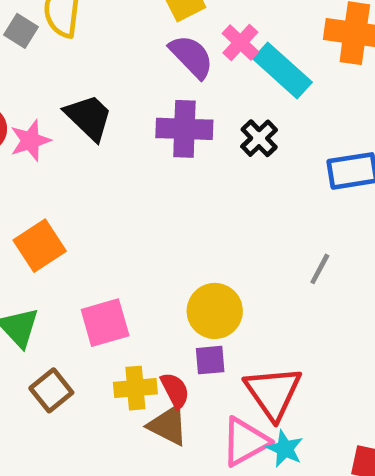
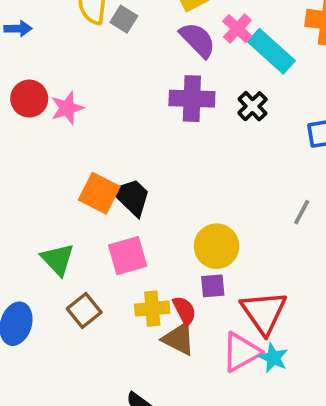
gray square: (21, 31) -> (124, 19), moved
black trapezoid: (89, 117) -> (131, 197), moved
orange square: (40, 246) -> (99, 193), moved, turned -30

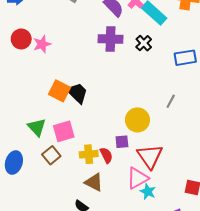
yellow circle: (217, 246) -> (137, 120), moved
pink square: (128, 256) -> (64, 131), moved
brown triangle: (179, 339) -> (94, 182), moved
cyan star: (273, 358) -> (148, 192), moved

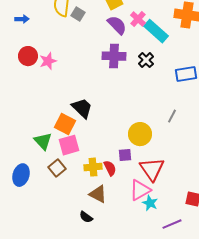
orange square: (60, 91) -> (65, 124), moved

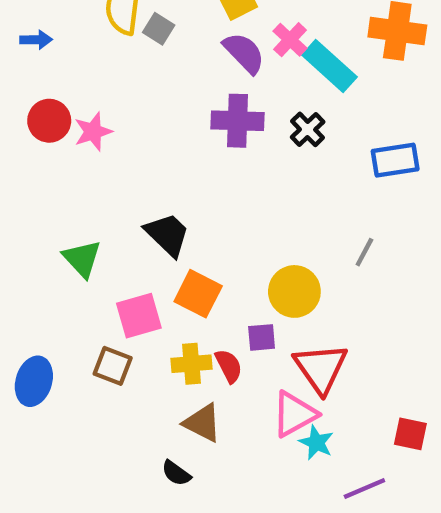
orange square: (65, 124) -> (198, 294), moved
green triangle: (43, 141) -> (82, 259), moved
brown square: (57, 168) -> (113, 366), turned -30

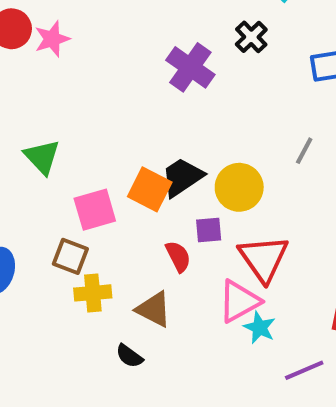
purple cross: (237, 121) -> (190, 67), moved, turned 33
black trapezoid: (167, 235) -> (182, 177), moved, turned -78
yellow cross: (192, 364) -> (93, 293), moved

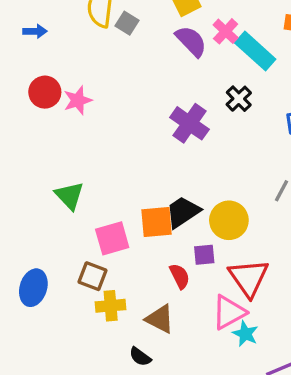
orange square: (150, 189) -> (157, 222), turned -32

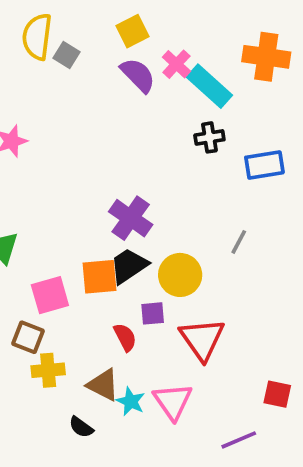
black cross: (239, 99) -> (209, 137), moved, turned 35
purple cross: (189, 123) -> (131, 218), moved
pink triangle: (229, 312) -> (173, 401), moved, turned -36
cyan star: (245, 334) -> (131, 401), moved

